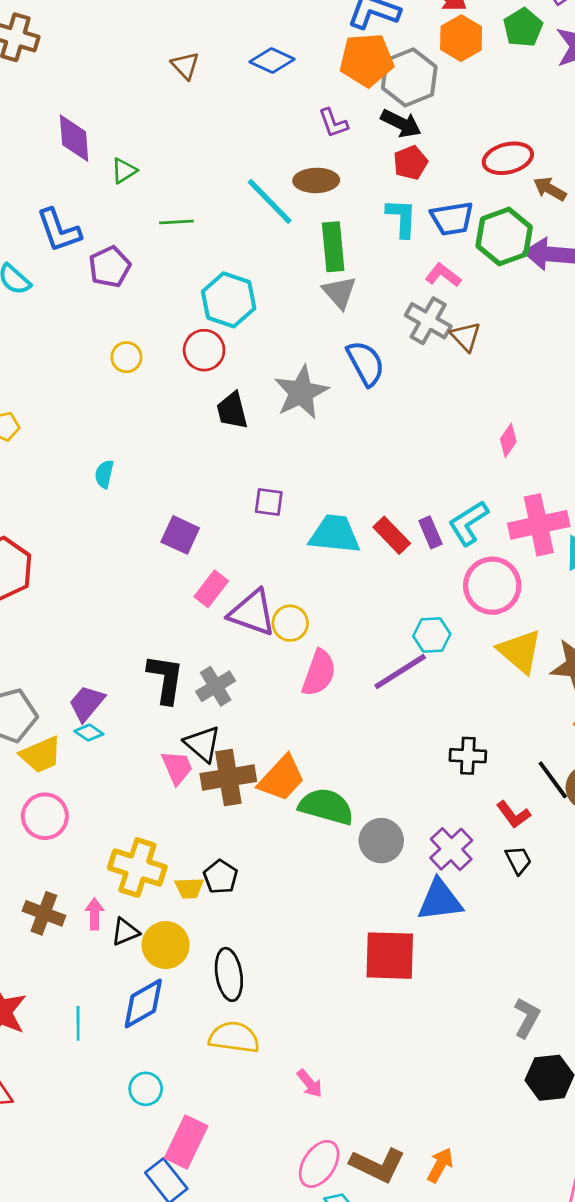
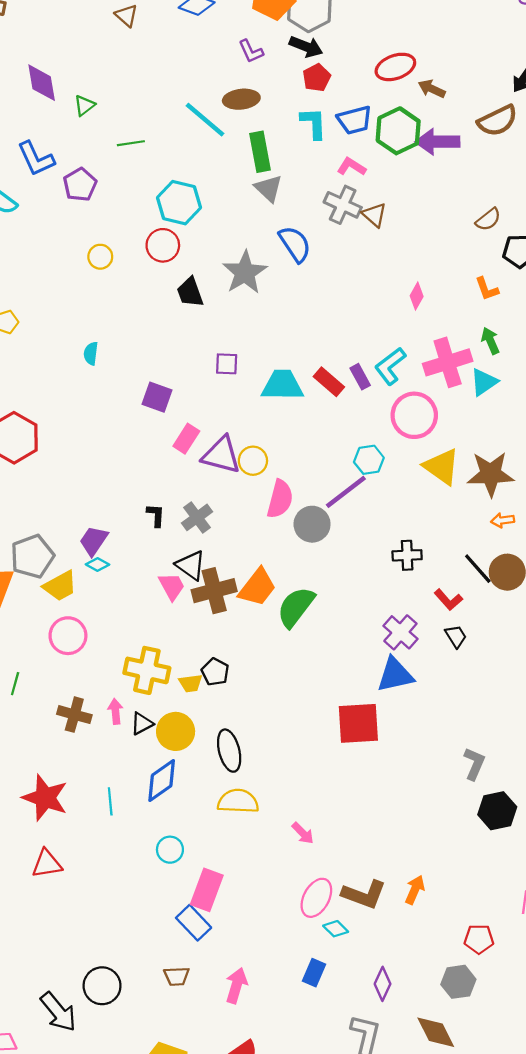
black L-shape: (166, 679) -> (156, 515), size x0.6
green semicircle: (326, 806) -> (296, 607), turned -63
gray circle: (381, 841) -> (312, 524), moved

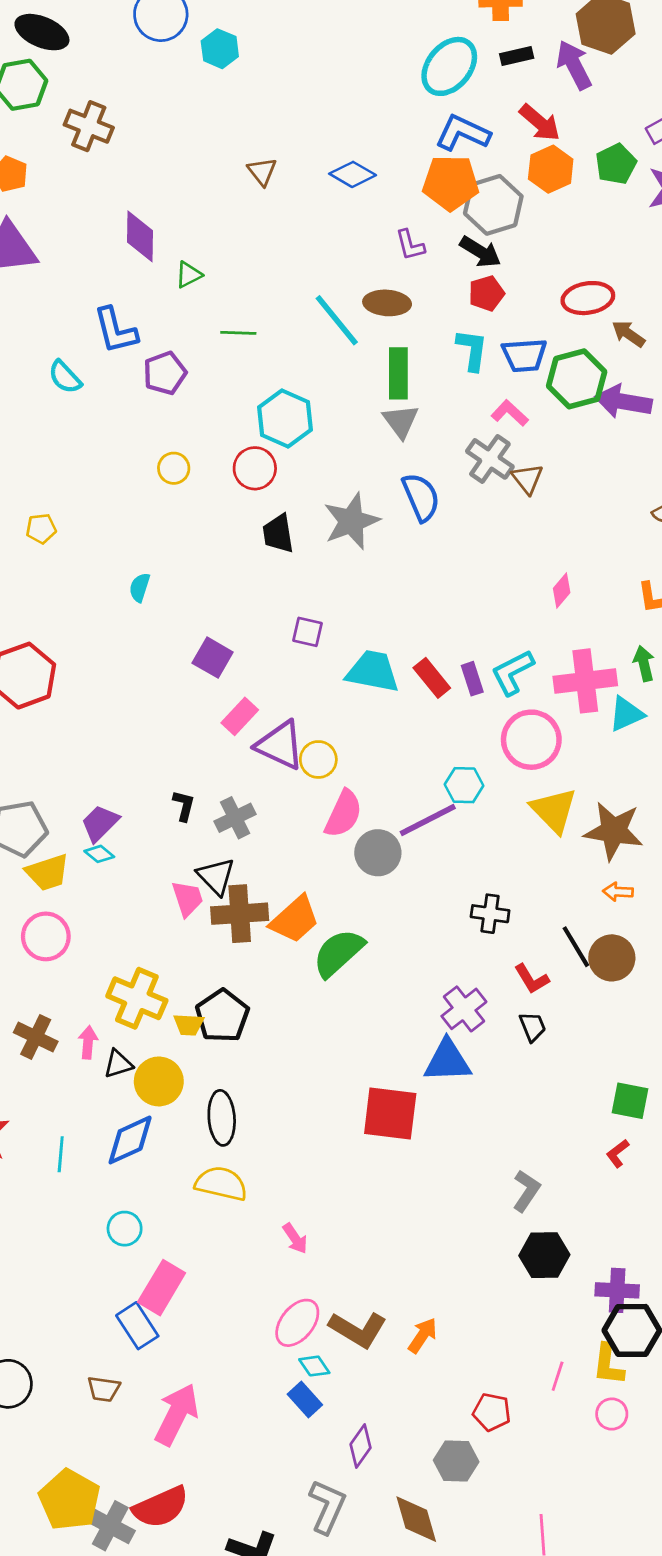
black pentagon: (215, 672) -> (222, 1016), size x1.5
blue rectangle: (314, 973) -> (305, 1400), moved, turned -76
pink arrow: (236, 985) -> (177, 1414), size x1.4

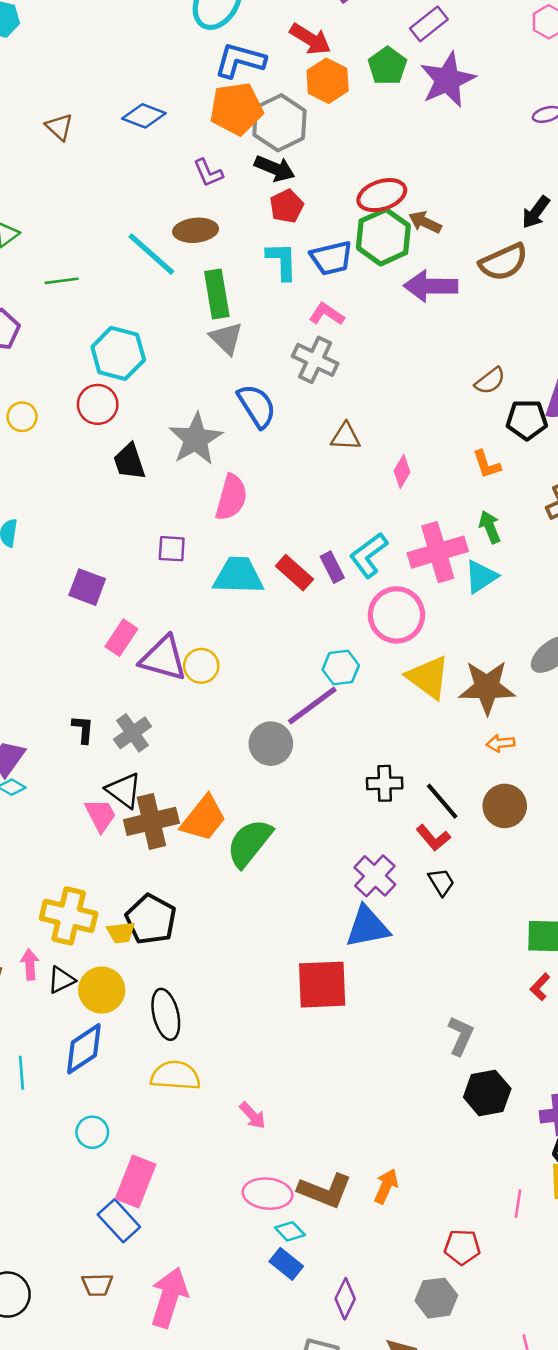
green hexagon: (577, 379) -> (383, 237), moved
brown triangle: (527, 479) -> (346, 437), moved, turned -40
pink semicircle: (343, 814) -> (231, 497), moved
black line: (576, 947) -> (442, 801), moved
pink ellipse: (297, 1323) -> (267, 1194), turned 66

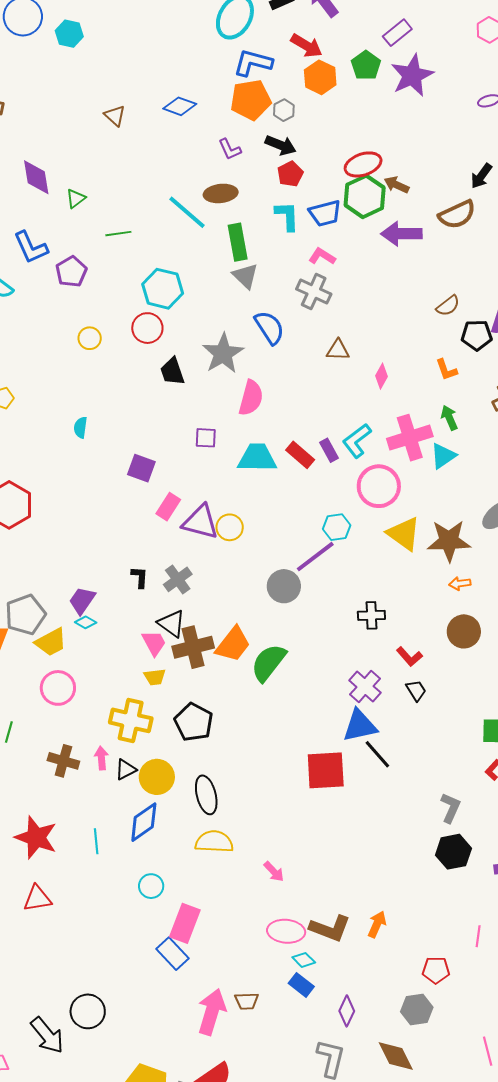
gray hexagon: (280, 123) -> (284, 110), size x0.5
black line: (442, 801) -> (377, 754), moved
yellow trapezoid: (121, 932) -> (155, 677), moved
gray L-shape: (461, 1036) -> (451, 808), moved
brown trapezoid: (97, 1285) -> (247, 1001), moved

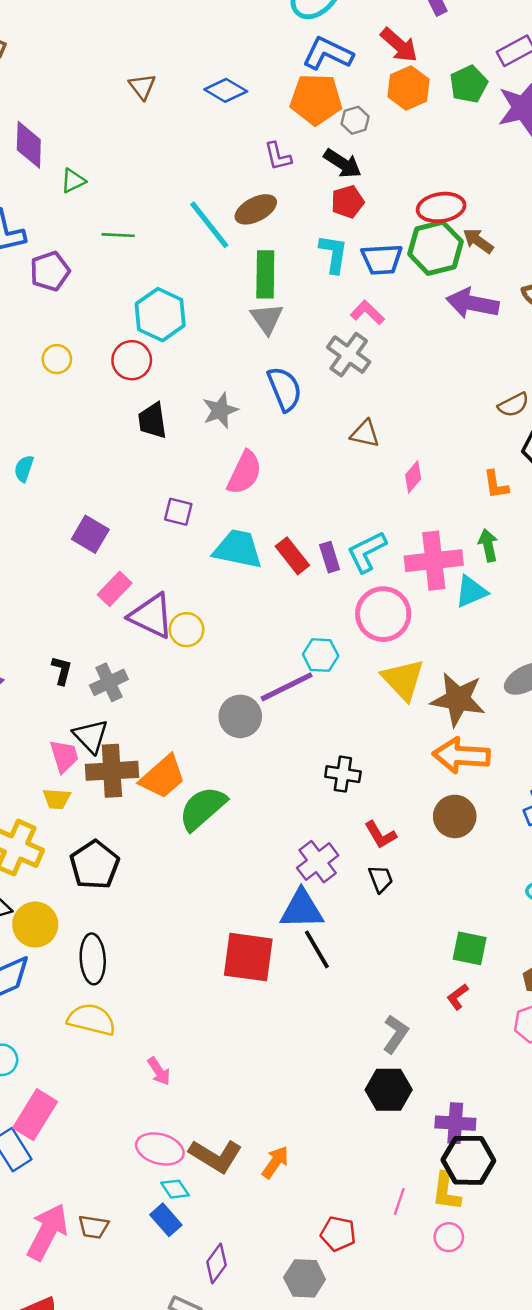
brown ellipse: (221, 193) -> (256, 209), turned -32
gray star: (223, 353) -> (220, 410), size x0.7
orange arrow: (460, 584) -> (461, 755), size x2.0

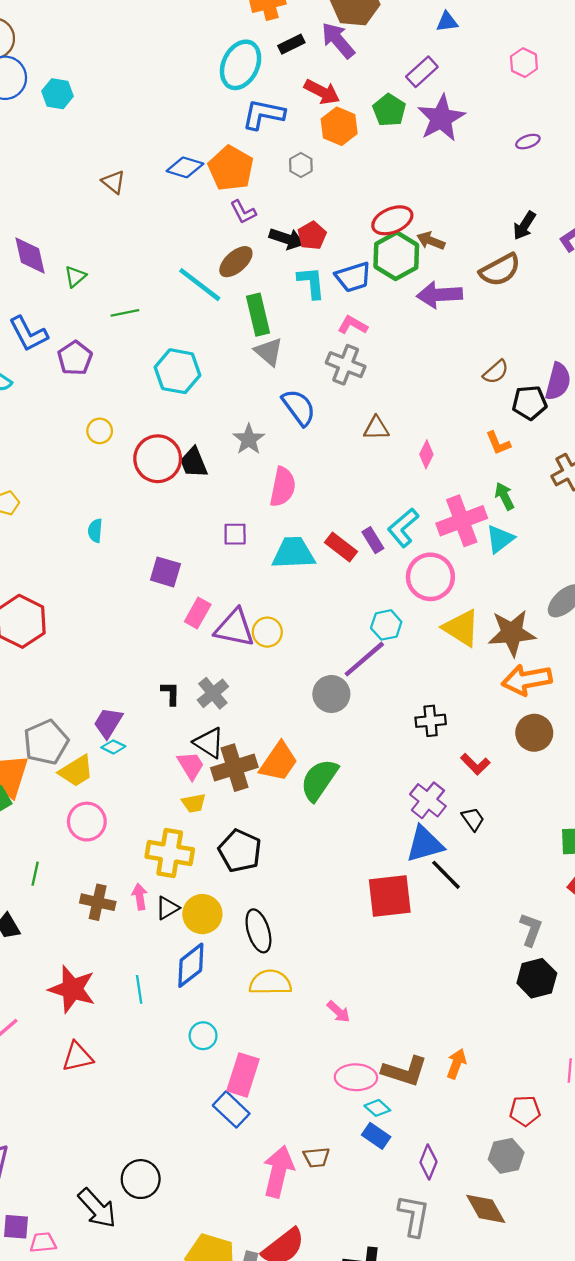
orange pentagon: (316, 99) -> (231, 168), moved, turned -30
black arrow: (343, 163) -> (287, 239), moved
red circle: (132, 360) -> (158, 459), moved, size x1.4
black trapezoid: (381, 879) -> (473, 819), moved

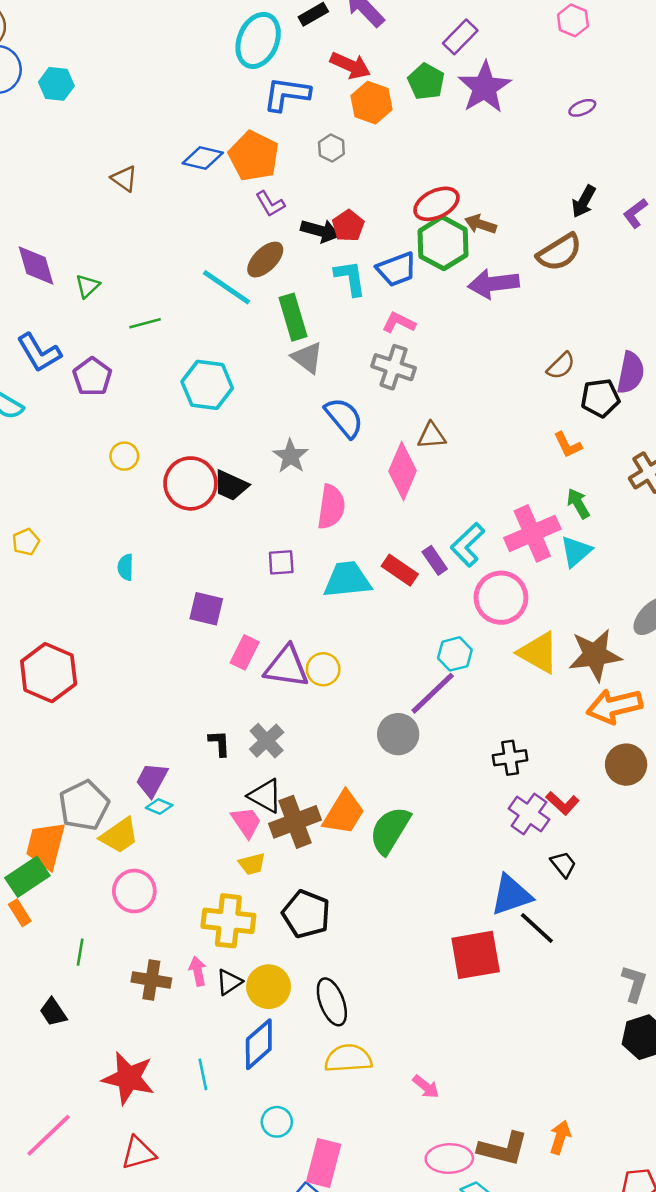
pink diamond: (426, 454) -> (403, 471), moved, size x1.8
black trapezoid: (194, 463) -> (231, 485), turned -40
purple cross: (428, 800) -> (529, 814), moved

